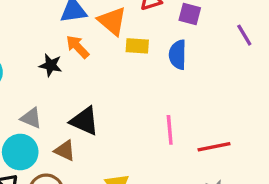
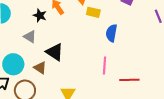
blue semicircle: (178, 55) -> (112, 33), moved
gray triangle: (31, 118) -> (30, 37), moved

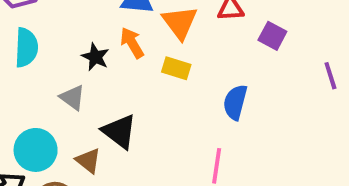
yellow rectangle: (93, 12) -> (176, 68), moved

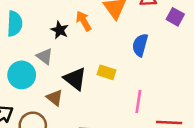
yellow rectangle: (176, 68) -> (106, 72), moved
blue semicircle: (235, 102) -> (140, 45), moved
cyan circle: (36, 150) -> (22, 75), moved

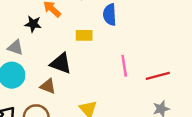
gray triangle: (45, 56) -> (15, 47), moved
yellow rectangle: (106, 72) -> (84, 35), moved

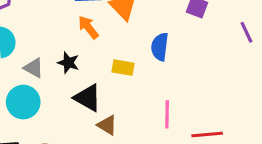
black star: (33, 24) -> (68, 63), moved
brown triangle: (48, 86) -> (107, 125), moved

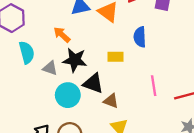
orange arrow: (88, 27) -> (62, 35), moved
black star: (68, 63) -> (75, 60), size x1.5
cyan circle: (23, 102) -> (68, 95), moved

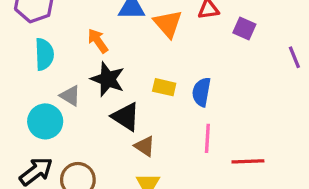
blue semicircle: (140, 37) -> (201, 92), moved
gray triangle: (50, 68) -> (70, 96), moved
cyan circle: (68, 95) -> (45, 121), moved

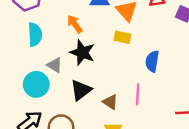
yellow rectangle: (164, 87) -> (122, 37), moved
black triangle: (126, 117) -> (81, 90), moved, turned 50
pink line: (207, 138) -> (138, 94), moved

